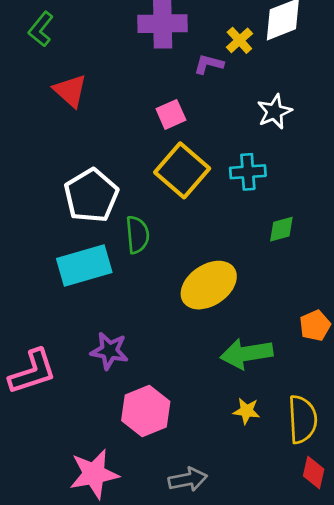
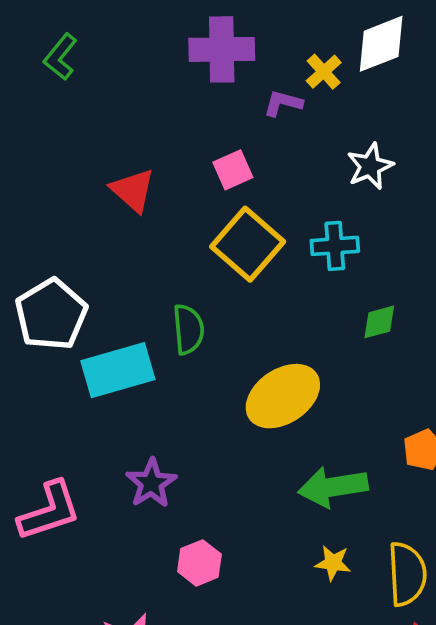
red triangle: (70, 91) -> (133, 190), moved
white pentagon: (91, 196) -> (51, 315), moved
purple star: (109, 351) -> (151, 483), turned 30
pink hexagon: (146, 411) -> (199, 563), size x0.7

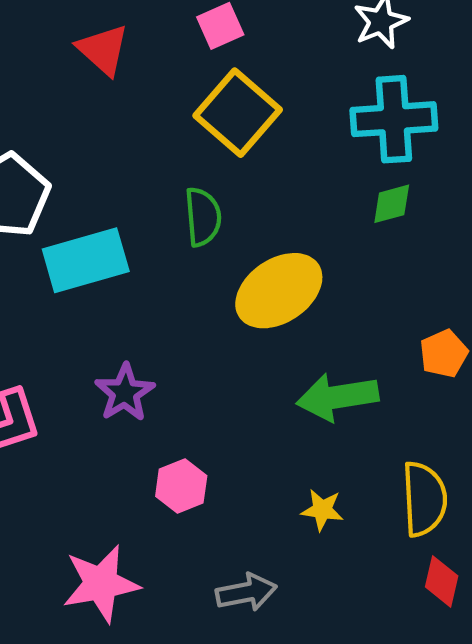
cyan cross: (335, 246) -> (394, 119), moved, size x1.5
green semicircle: (188, 329) -> (203, 217), moved
yellow star: (333, 563) -> (322, 510), moved

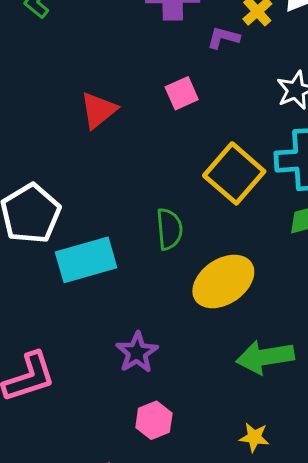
red triangle: (103, 50) -> (98, 110), turned 39
yellow square: (238, 113) -> (234, 173), moved
purple star: (125, 393) -> (137, 352), moved

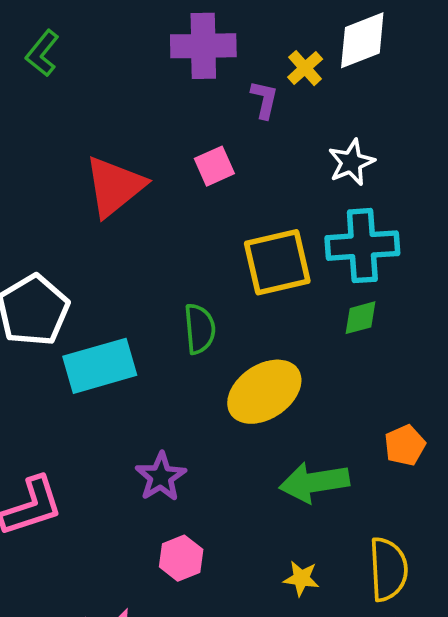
purple L-shape: (223, 38) -> (264, 99), turned 88
red triangle: (98, 110) -> (115, 186), size x1.4
yellow square: (234, 173) -> (277, 262), turned 36

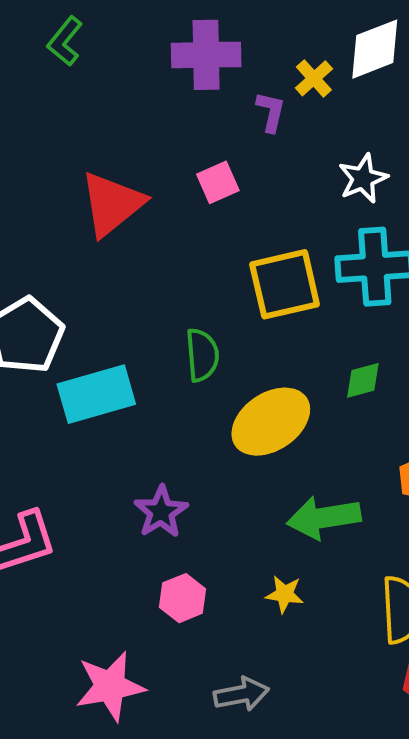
green L-shape: (42, 53) -> (65, 41), moved
green diamond: (360, 318) -> (363, 380), moved
yellow star: (301, 578) -> (285, 594), moved

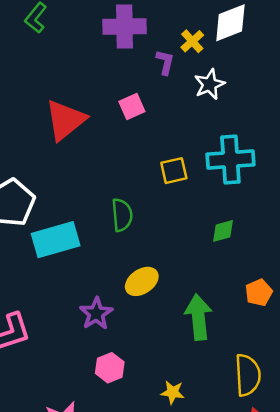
white star: (363, 178) -> (210, 84), moved
yellow square: (285, 284) -> (174, 171), size x0.6
yellow ellipse: (271, 422) -> (142, 281), moved, size x0.7
green arrow: (324, 518) -> (198, 317), turned 93
yellow star: (285, 594) -> (173, 392), moved

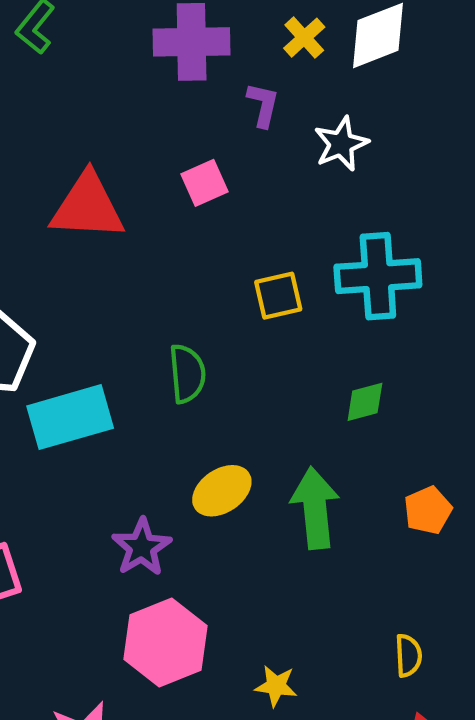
yellow cross: (192, 41) -> (304, 38), moved
red triangle: (65, 120) -> (87, 207), turned 42
green arrow: (198, 317) -> (315, 508), moved
pink hexagon: (110, 368) -> (165, 643), size x1.6
yellow semicircle: (248, 375) -> (408, 656), size x0.6

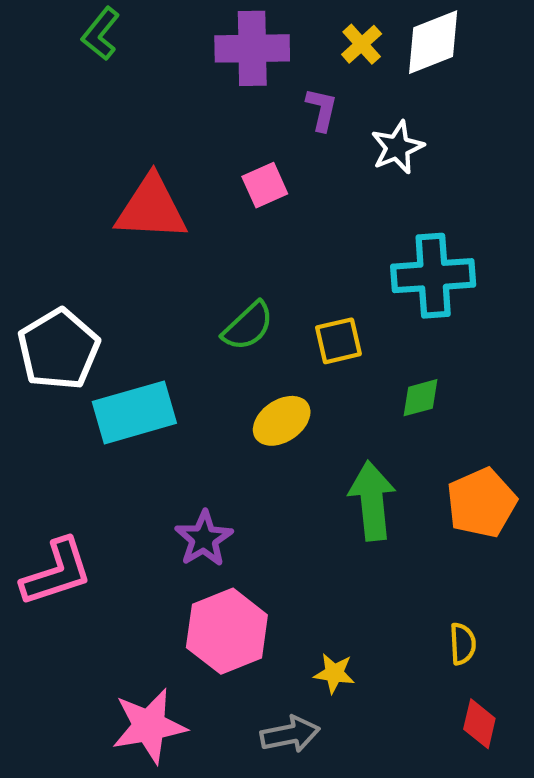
yellow square: (278, 296) -> (338, 341), moved
green semicircle: (187, 374) -> (248, 326), moved, turned 52
yellow ellipse: (222, 491) -> (282, 421), moved
orange pentagon: (428, 510) -> (482, 503), size x1.5

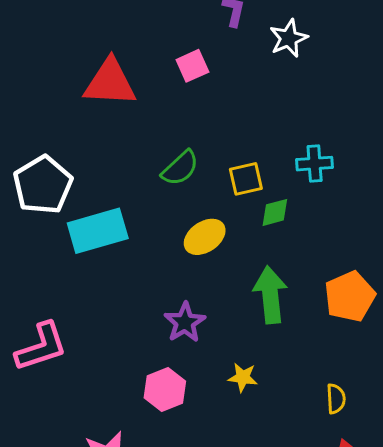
cyan cross: (433, 276) -> (315, 164), moved, size x0.6
green diamond: (421, 398) -> (275, 212), moved
purple star: (204, 539) -> (185, 322), moved
pink hexagon: (227, 631) -> (165, 390), size x0.7
yellow star: (334, 673) -> (243, 377), moved

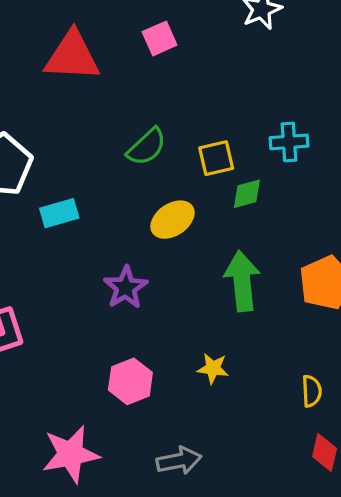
cyan rectangle: (98, 231) -> (59, 213), size x0.6
purple star: (185, 322) -> (126, 288), moved

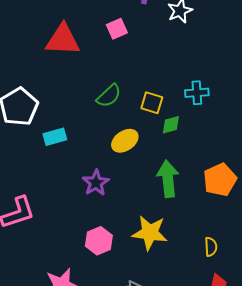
yellow square: (216, 158) -> (152, 103), turned 30
yellow star: (213, 368) -> (150, 233), size x1.8

